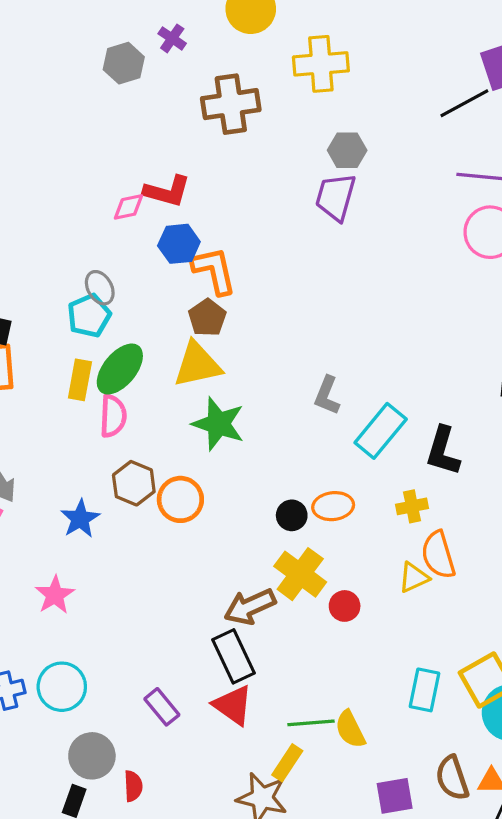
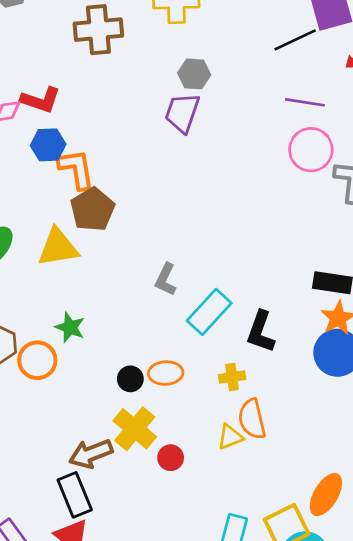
brown pentagon: (207, 318) -> (92, 209), moved, size x1.4
green star: (218, 424) -> (70, 327), moved, size x0.7

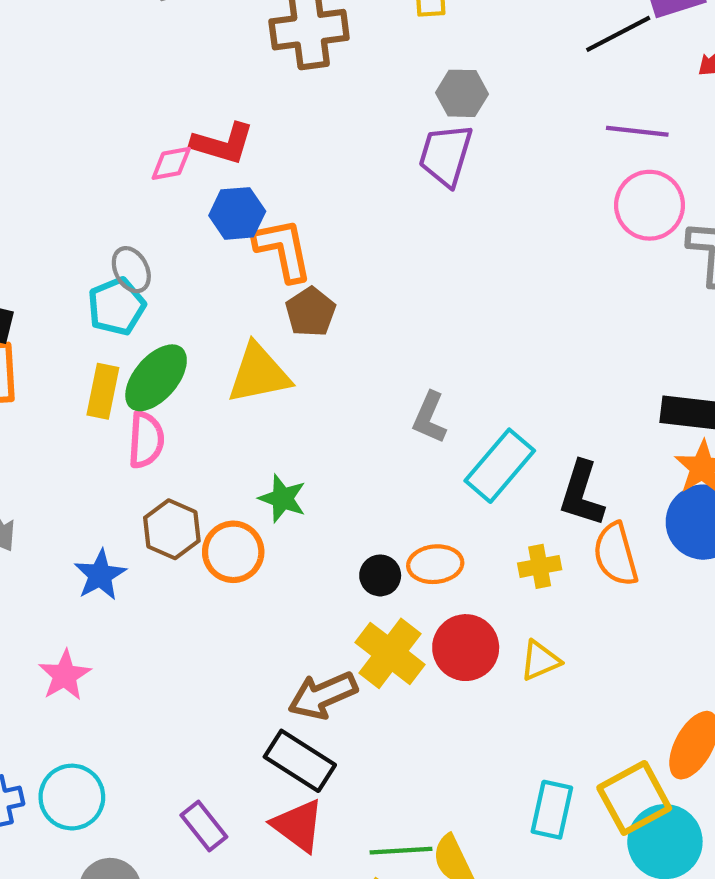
brown pentagon: (92, 209) -> (311, 312), size x0.7
orange semicircle: (252, 419) -> (616, 554), moved
red circle: (171, 458) -> (466, 648), moved, size x1.6
black rectangle: (75, 495) -> (300, 761), turned -33

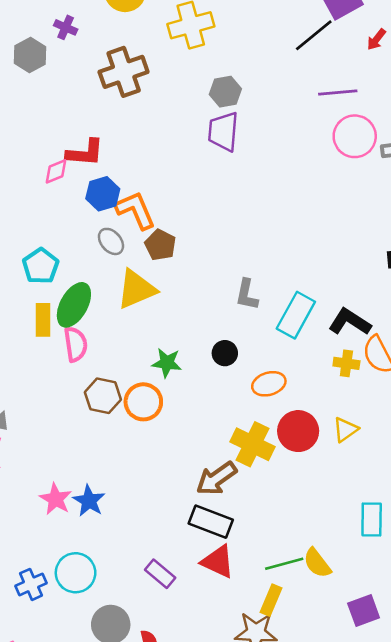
gray ellipse: (131, 270) -> (111, 241), moved
black L-shape: (582, 494) -> (350, 322), turned 117
yellow cross: (540, 566) -> (346, 363), moved, turned 30
blue star: (100, 575) -> (89, 501), moved
black circle: (380, 575) -> (225, 353), moved

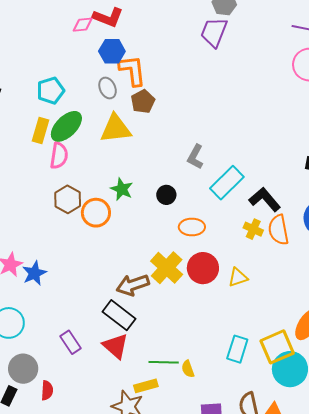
yellow semicircle: (317, 563) -> (188, 369), size x0.7
yellow rectangle: (271, 600) -> (146, 386), turned 35

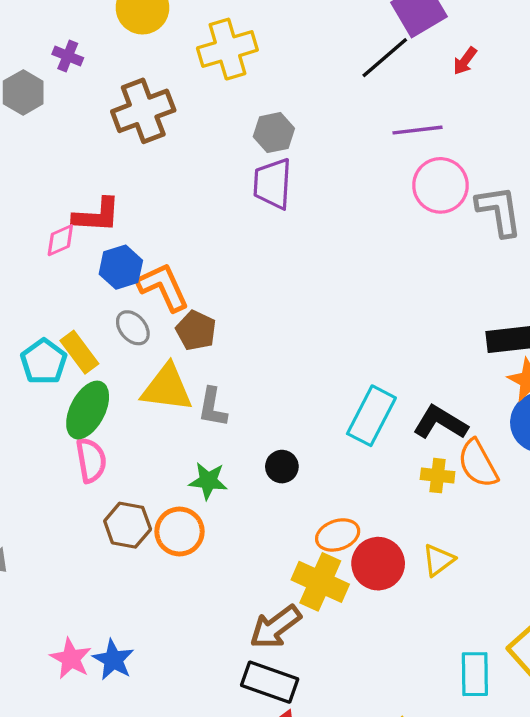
yellow triangle: (116, 129) -> (167, 388), turned 32
yellow rectangle: (40, 131) -> (79, 352), moved, turned -35
gray L-shape: (195, 157) -> (212, 407), moved
orange ellipse: (192, 227) -> (338, 535), moved

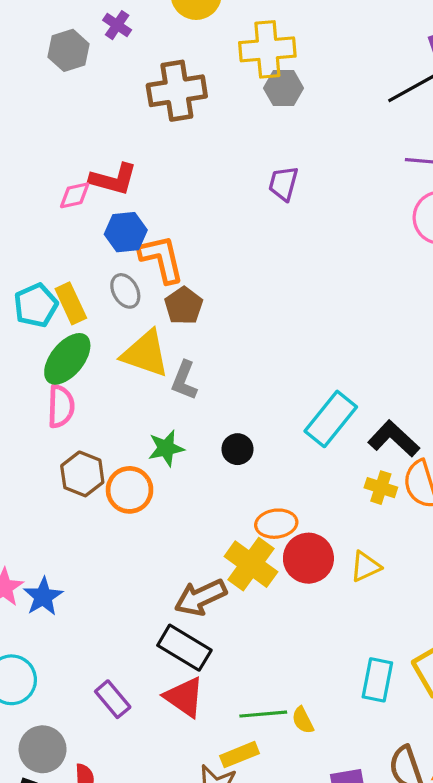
gray hexagon: (274, 133) -> (284, 88), moved
purple trapezoid: (272, 184) -> (283, 184), size x0.7
green star: (208, 481) -> (166, 448), turned -30

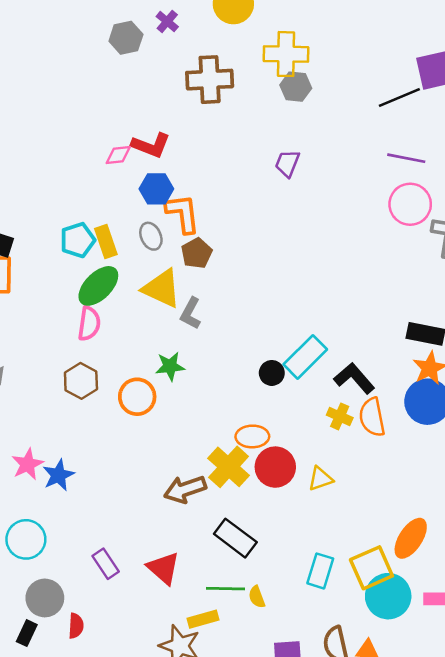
black circle: (238, 449) -> (272, 373), moved
brown hexagon: (82, 474) -> (81, 381), moved
black rectangle: (184, 648) -> (235, 538), moved

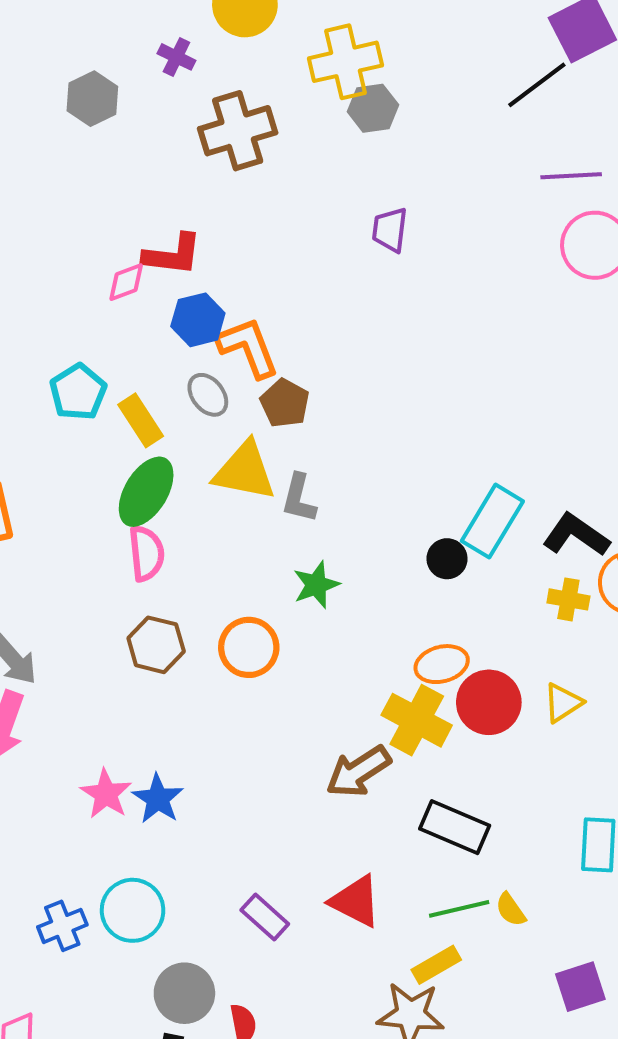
purple cross: (167, 22) -> (176, 57), moved
cyan pentagon: (78, 240) -> (78, 392), moved
green star: (170, 366) -> (316, 585), moved

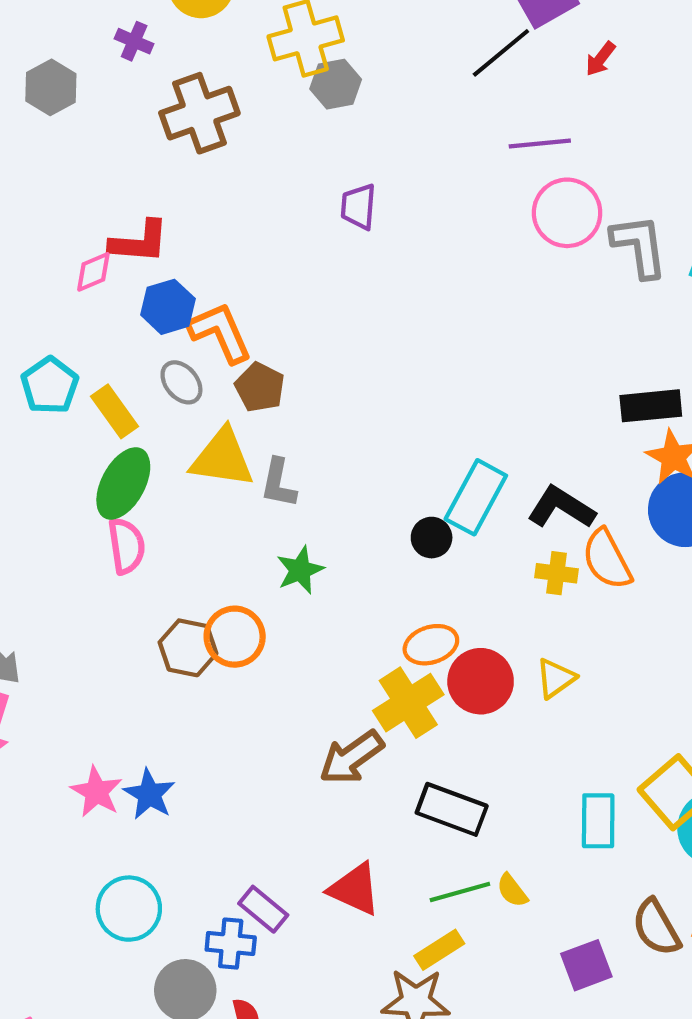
brown hexagon: (156, 645) -> (188, 648), moved
yellow cross: (417, 720) -> (408, 703), turned 32
blue cross: (62, 926) -> (231, 944), moved, turned 30

